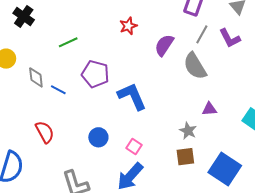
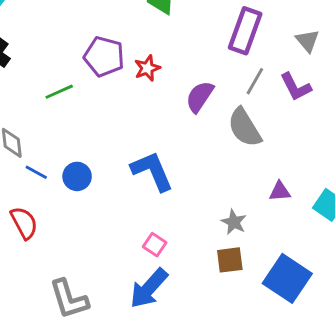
purple pentagon: (95, 74) -> (104, 57), moved
blue line: (58, 90) -> (36, 172), moved
purple triangle: (209, 109) -> (280, 191), moved
blue circle: (98, 137) -> (77, 176), moved

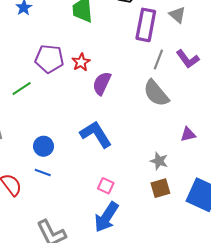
gray triangle: (307, 41) -> (177, 15), moved
purple semicircle: (200, 97) -> (102, 83), moved
blue line: (36, 172) -> (43, 172), moved

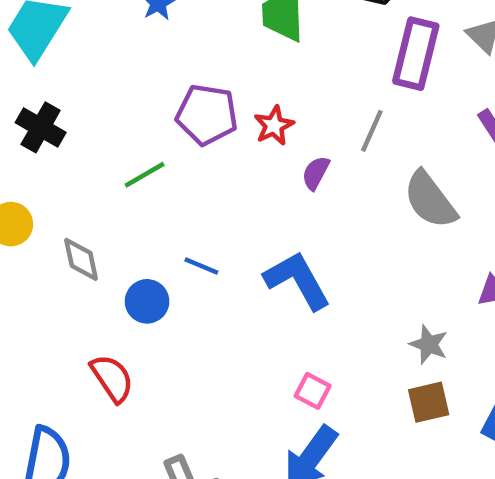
gray line: (158, 59) -> (372, 131), moved
purple semicircle: (102, 83) -> (316, 173), size x0.7
blue circle: (44, 146) -> (147, 301), moved
blue line: (43, 172) -> (201, 266), moved

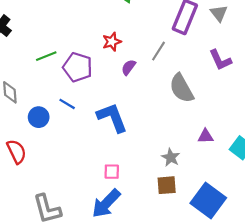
purple pentagon: (207, 115) -> (78, 67), moved
pink square: (313, 391) -> (112, 172), turned -35

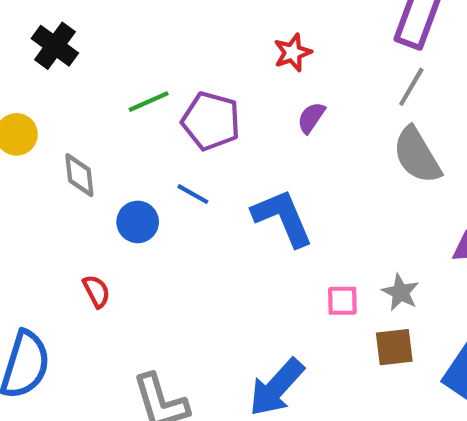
red star: (112, 42) -> (293, 53), moved
gray line: (158, 51) -> (411, 87), moved
red semicircle: (16, 152) -> (96, 291), size x0.7
pink square: (112, 172) -> (342, 301), moved

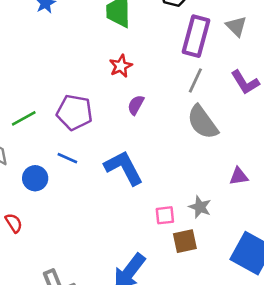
green line: (149, 102) -> (24, 118), moved
brown square: (394, 347) -> (185, 241), moved

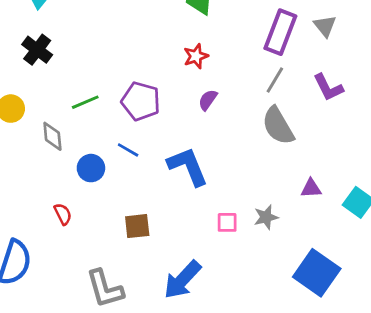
gray star: (200, 207) -> (266, 217), turned 30
brown square: (185, 241) -> (137, 226), moved

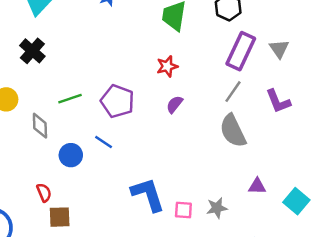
blue L-shape: (188, 166) -> (148, 194), moved
brown square: (137, 226) -> (60, 217), moved

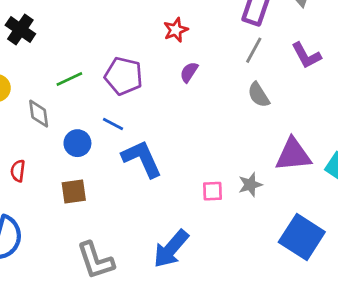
gray semicircle: (233, 131) -> (259, 95), size x0.7
purple triangle: (257, 186) -> (293, 155), size x1.8
red semicircle: (44, 193) -> (18, 171), moved, turned -144
blue L-shape: (148, 194) -> (142, 159), moved
brown square: (60, 217) -> (74, 192), moved

